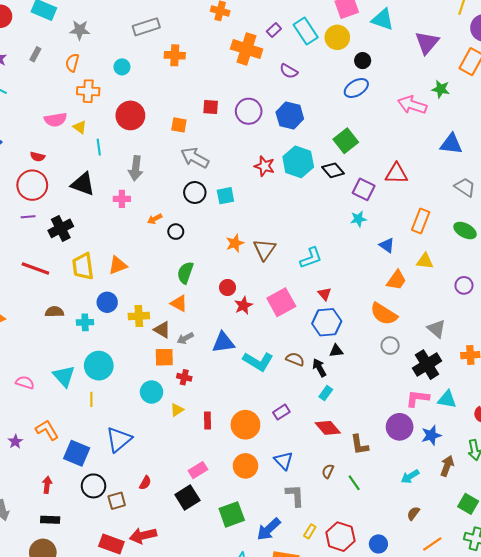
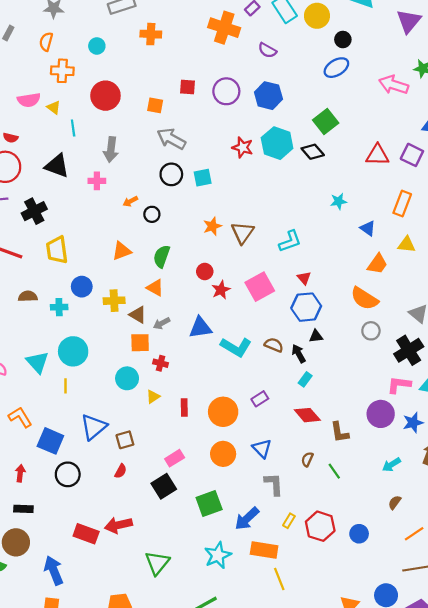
purple square: (364, 189) -> (412, 155), moved
orange triangle: (118, 265) -> (122, 251), moved
brown square: (117, 501) -> (125, 440), moved

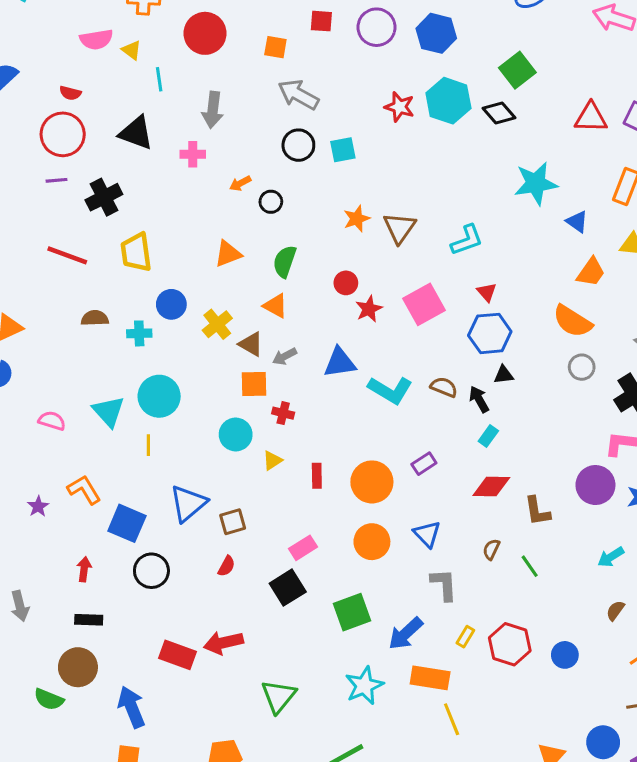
cyan star: (339, 201) -> (536, 183), size x1.8
yellow cross: (114, 301) -> (217, 324), turned -36
red diamond: (307, 415) -> (491, 487), turned -48

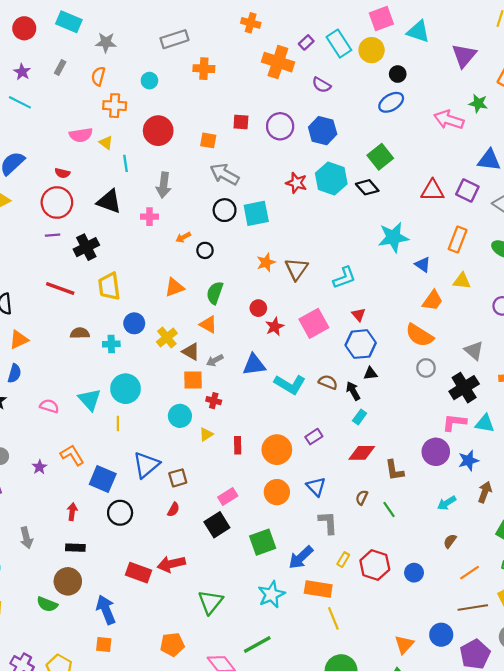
cyan square: (343, 150) -> (256, 213), size x1.4

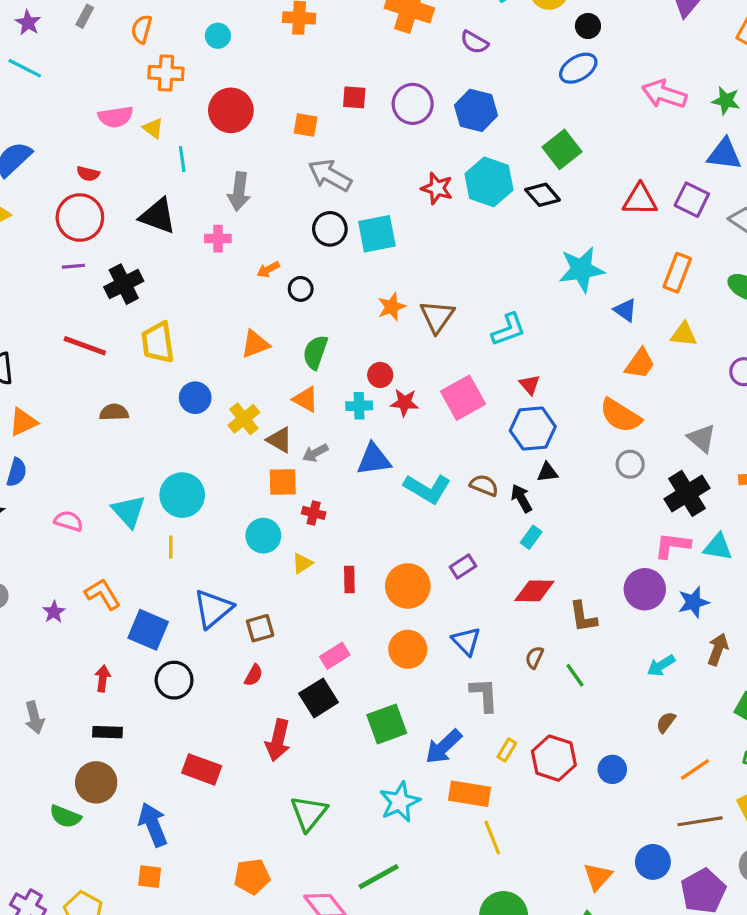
green star: (478, 103) -> (726, 101), moved
red star: (275, 327) -> (405, 403), turned 30
cyan cross: (111, 344) -> (359, 406), moved
red arrow: (171, 564) -> (278, 740), moved, turned -64

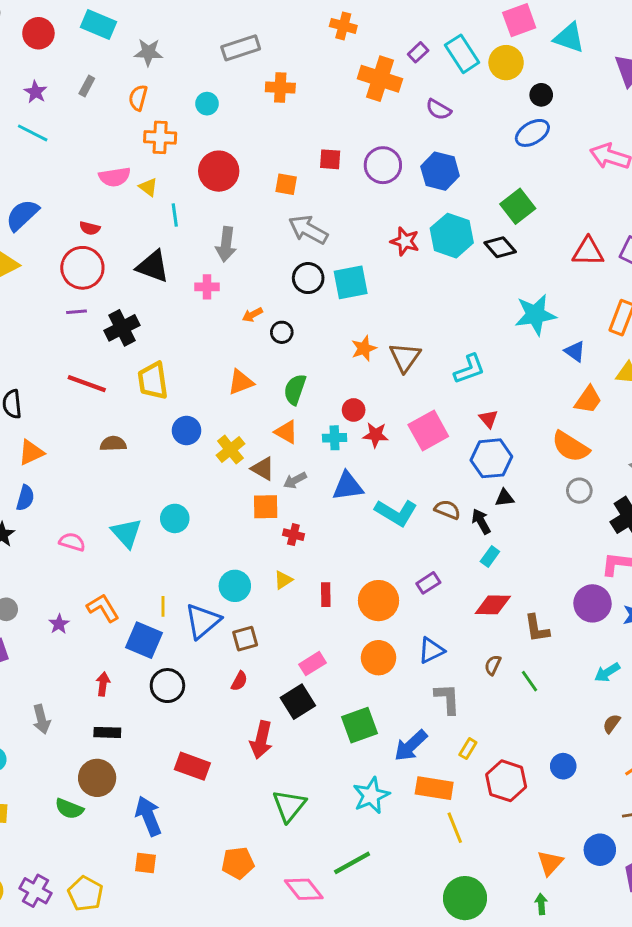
cyan circle: (182, 495) -> (175, 518), size x0.7
cyan circle: (263, 536) -> (235, 586), moved
yellow line: (171, 547) -> (163, 606), moved
blue triangle: (466, 641) -> (431, 650), turned 48
red hexagon: (554, 758) -> (506, 781), moved

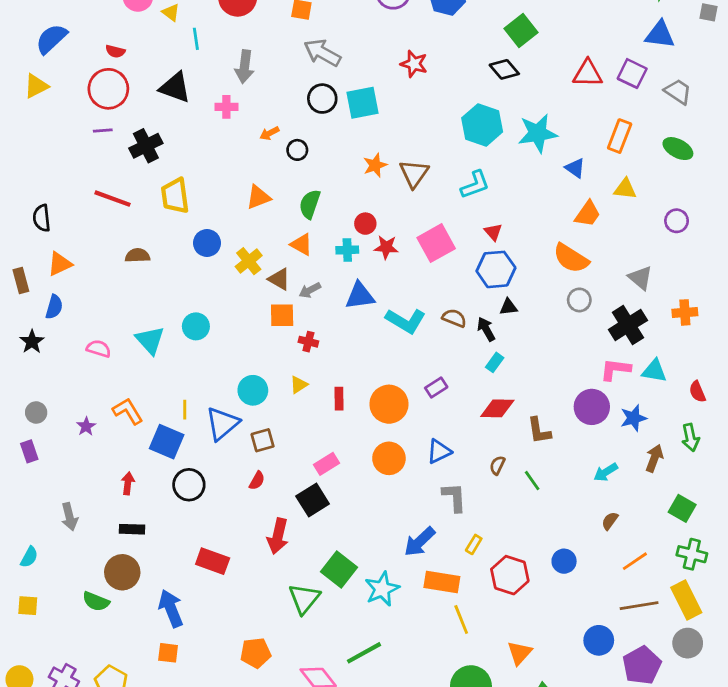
cyan hexagon: (452, 236) -> (482, 125), moved
green square: (359, 725) -> (339, 569), moved, turned -32
orange triangle: (550, 863) -> (520, 653), moved

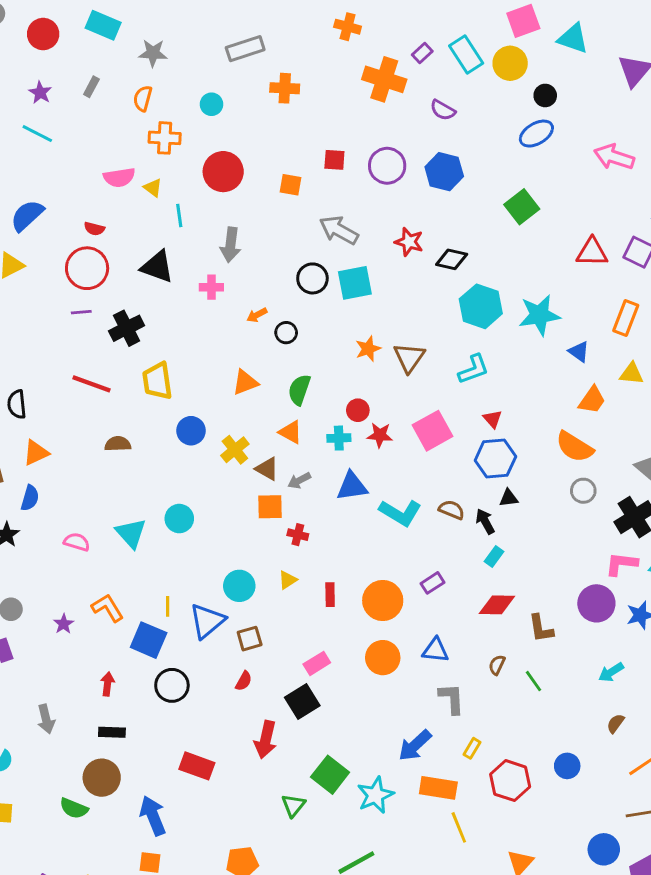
gray arrow: (322, 53) -> (339, 230), moved
black diamond: (504, 69) -> (452, 259), moved, turned -36
blue triangle: (439, 451) -> (435, 650), turned 32
green triangle: (304, 599) -> (293, 805), size x0.7

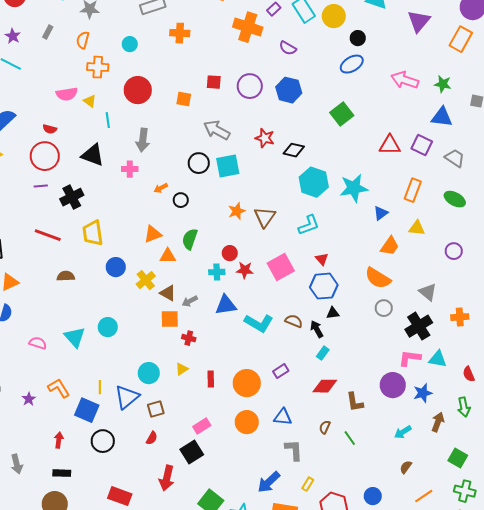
blue triangle: (579, 352) -> (381, 213), turned 49
orange triangle: (291, 432) -> (168, 256), moved, turned -30

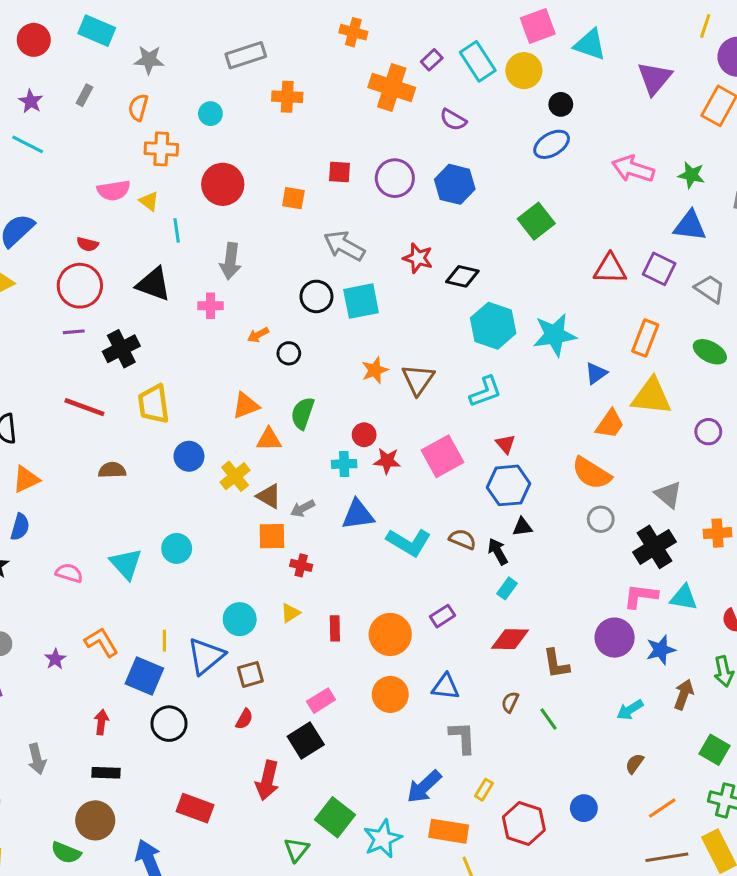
yellow triangle: (417, 228) -> (651, 396), size x1.6

